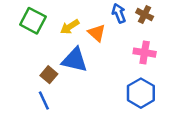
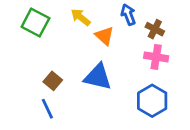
brown cross: (145, 15) -> (155, 29), moved
yellow arrow: (70, 27) -> (81, 17), moved, turned 72
blue triangle: (75, 60) -> (98, 77), moved

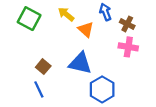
blue hexagon: (152, 101) -> (102, 89), moved

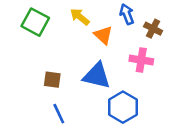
pink cross: (128, 47) -> (141, 60), moved
brown square: (43, 67) -> (52, 80), turned -32
blue line: (39, 89) -> (59, 114), moved

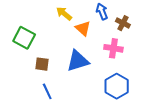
green square: (35, 22) -> (24, 38), moved
blue triangle: (97, 76) -> (78, 61), turned -30
blue hexagon: (123, 107) -> (117, 86), moved

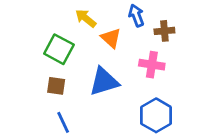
brown cross: (123, 23) -> (164, 31), turned -32
green square: (24, 38) -> (59, 49), moved

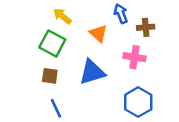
yellow arrow: (86, 18) -> (62, 16), moved

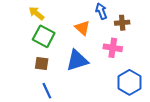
yellow arrow: (62, 16) -> (36, 13), moved
blue hexagon: (138, 102) -> (129, 82), moved

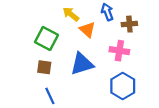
yellow arrow: (36, 13) -> (71, 14), moved
blue hexagon: (129, 82) -> (123, 86), moved

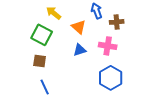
yellow arrow: (71, 14) -> (54, 13), moved
blue triangle: (82, 64) -> (80, 50), moved, size x0.6

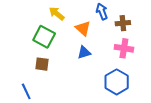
pink cross: (108, 46) -> (124, 48), moved
blue line: (45, 87) -> (26, 91), moved

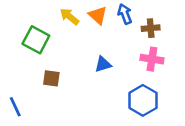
orange triangle: (83, 28) -> (98, 15), moved
green square: (44, 37) -> (36, 40), moved
blue line: (26, 91) -> (15, 107), moved

